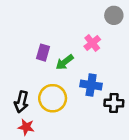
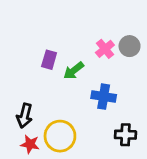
gray circle: (114, 15) -> (130, 46), moved
yellow circle: (53, 98) -> (60, 136), moved
black cross: (114, 103) -> (125, 135), moved

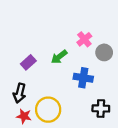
gray circle: (130, 46) -> (104, 52), moved
purple rectangle: (49, 60) -> (28, 62), moved, turned 32

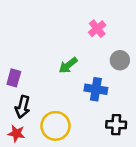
pink cross: (84, 39) -> (97, 29), moved
purple rectangle: (28, 62) -> (14, 78), moved, turned -32
red star: (24, 116) -> (16, 133), moved

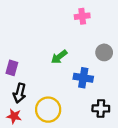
pink cross: (97, 29) -> (82, 16), moved, turned 32

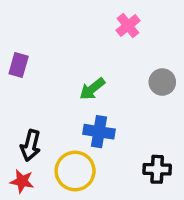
pink cross: (82, 16) -> (128, 26), turned -32
purple rectangle: (12, 68) -> (19, 65), moved
blue cross: (83, 78) -> (99, 132), moved

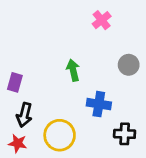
purple rectangle: (19, 65) -> (15, 82), moved
green arrow: (92, 89) -> (73, 70), turned 115
blue cross: (99, 132) -> (99, 104), moved

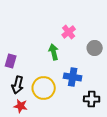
pink cross: (102, 20) -> (69, 32), moved
yellow circle: (60, 135) -> (44, 88), moved
red star: (18, 143) -> (21, 106), moved

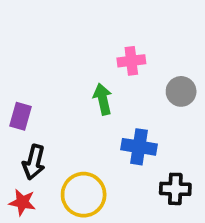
pink cross: (69, 32) -> (131, 61), turned 32
yellow circle: (44, 88) -> (84, 195), moved
red star: (21, 106) -> (22, 202), moved

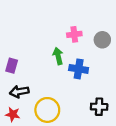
gray circle: (181, 91) -> (102, 40), moved
blue cross: (139, 147) -> (79, 69), moved
black arrow: (34, 162) -> (19, 92), turned 66

